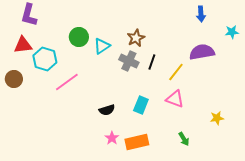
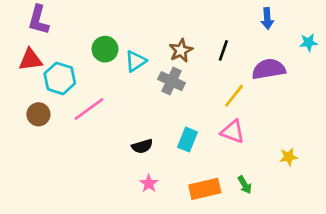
black line: (152, 62) -> (223, 50), moved
brown circle: (14, 79) -> (38, 114), moved
orange rectangle: (137, 142) -> (205, 189), moved

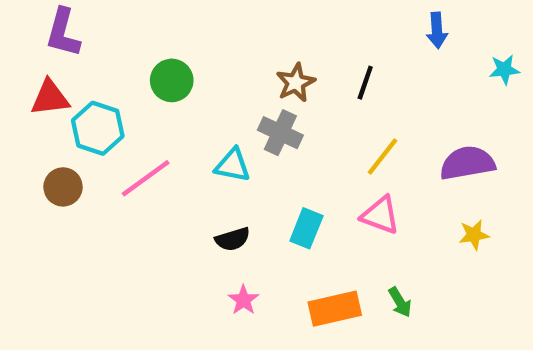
cyan triangle: (136, 61) -> (233, 165), moved, turned 45
purple semicircle: (269, 69) -> (467, 163), moved
yellow star: (289, 157) -> (474, 235), moved

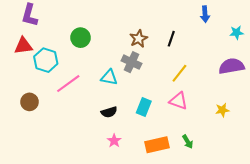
purple semicircle: (467, 163) -> (231, 66), moved
brown circle: (63, 187) -> (29, 102), moved

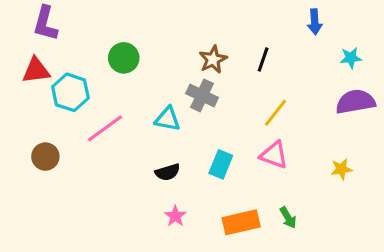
cyan star: (237, 33) -> (351, 58), moved

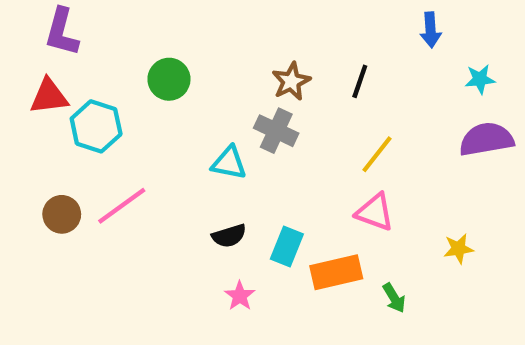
pink line: (105, 128) -> (122, 206), moved
cyan rectangle: (221, 164) -> (287, 246), moved
yellow star: (341, 169) -> (458, 249), moved
orange rectangle: (241, 222) -> (336, 272), moved

